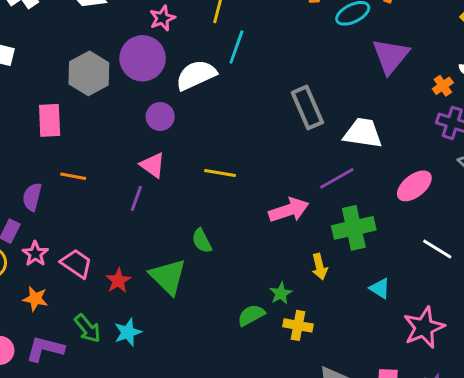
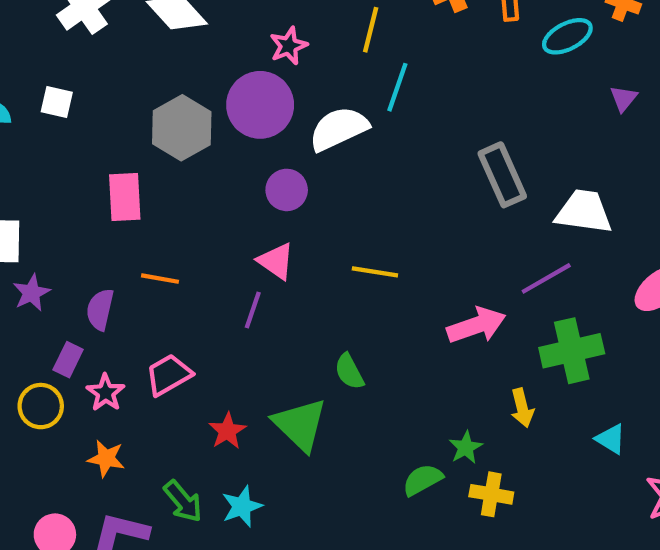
purple triangle: (391, 56) -> (623, 98), size x0.5
pink trapezoid: (76, 264) -> (169, 375), moved, turned -64

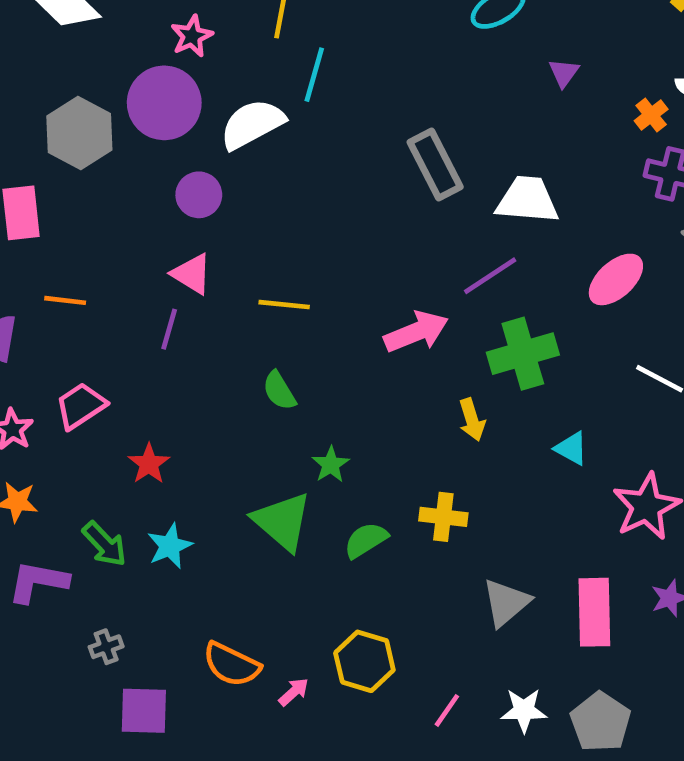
yellow line: (375, 272) -> (284, 305), moved
green triangle: (300, 425) -> (282, 521), moved
green star: (466, 447) -> (331, 465), moved
green semicircle: (423, 480) -> (366, 540), moved

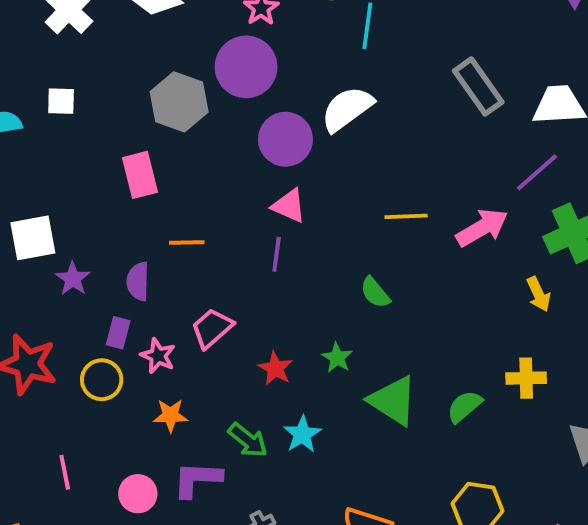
white semicircle: (252, 124) -> (347, 109), moved
purple circle: (199, 195) -> (285, 139), size x1.4
yellow line: (284, 305) -> (406, 216), moved
green star: (331, 465) -> (337, 358), moved

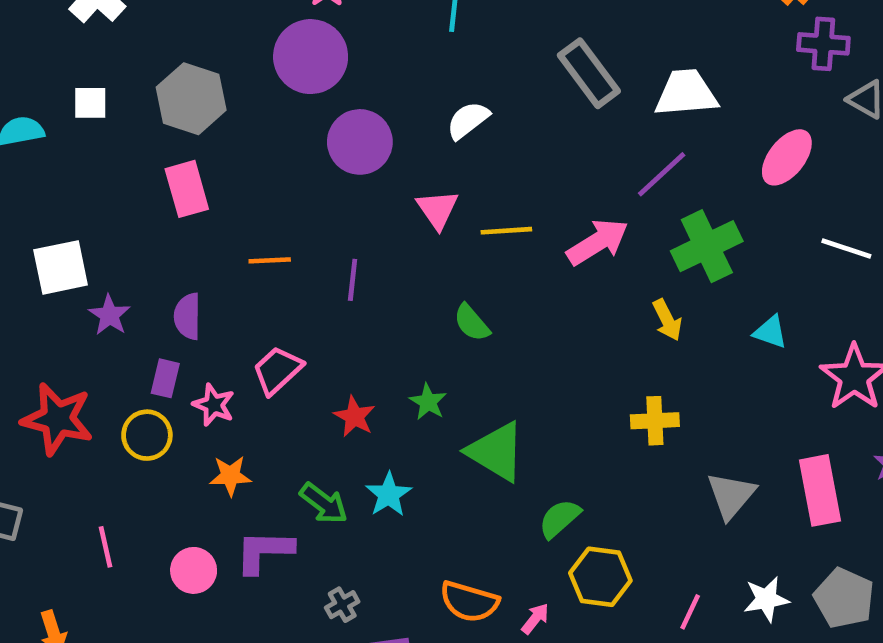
gray hexagon: (179, 102) -> (191, 99), moved
white semicircle: (347, 109) -> (468, 120), moved, size x0.7
pink triangle: (289, 206) -> (437, 209), moved, turned 33
orange line: (187, 243) -> (270, 260), moved
green semicircle: (464, 407) -> (559, 519), moved

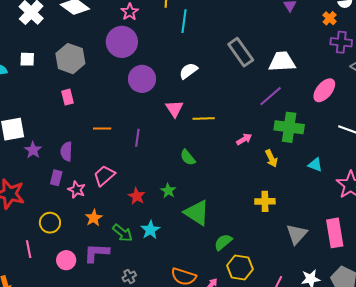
pink rectangle: (187, 189) -> (68, 97), size x0.7
pink arrow: (598, 242) -> (244, 139), moved, size x0.6
green cross: (707, 246) -> (289, 127), turned 32
yellow circle: (147, 435) -> (50, 223), moved
orange star: (230, 476) -> (94, 218), moved, turned -30

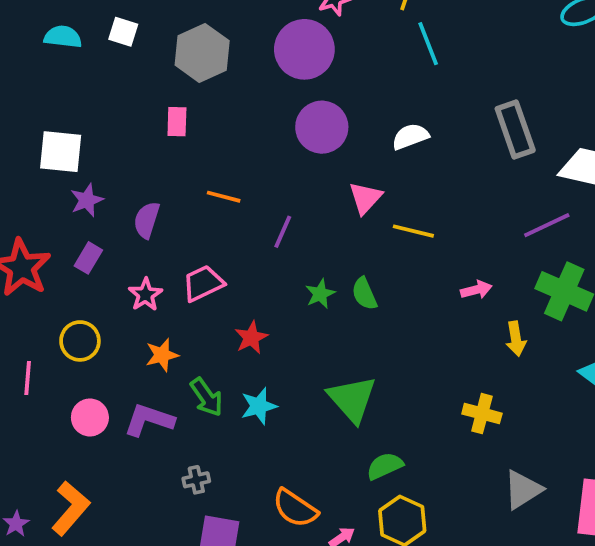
cyan line: (184, 21) -> (428, 44), turned -45
purple rectangle: (56, 178) -> (88, 258), moved
green star: (168, 191) -> (320, 294), moved

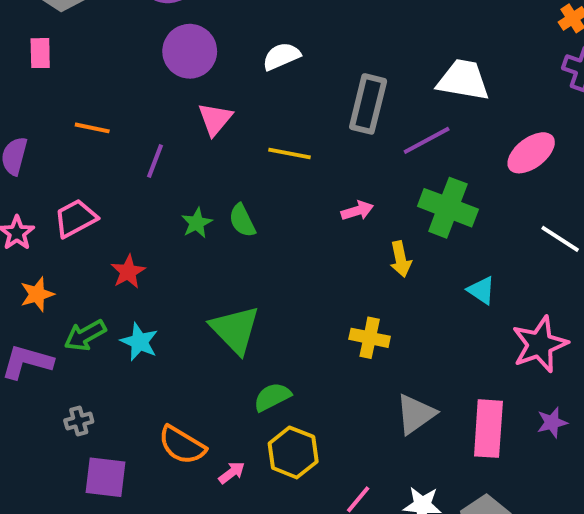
gray rectangle: (515, 129) -> (368, 104), moved, turned 36
pink triangle: (365, 198) -> (215, 119), moved
green arrow: (207, 397) -> (85, 335), turned 99
cyan star: (259, 406) -> (139, 342), turned -30

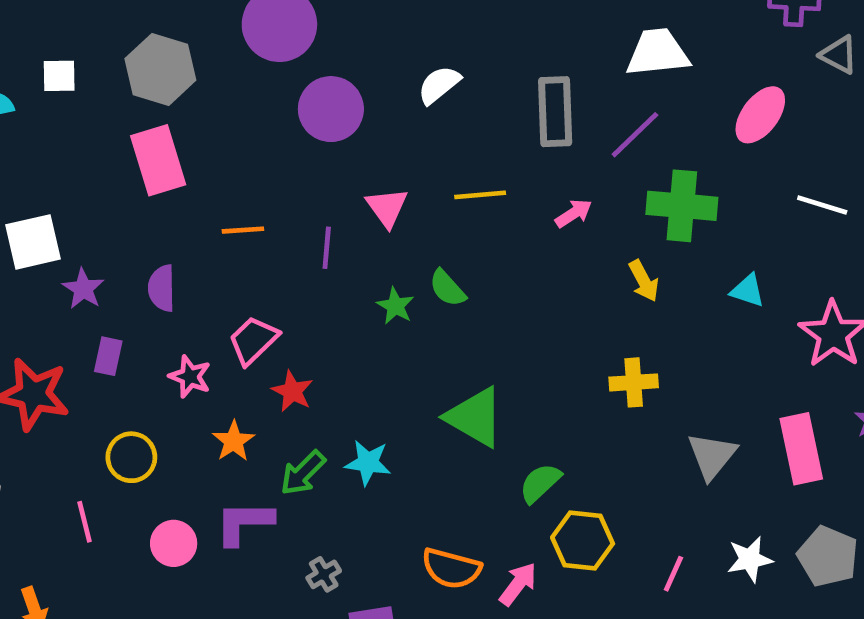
pink rectangle: (40, 53) -> (158, 160), size x1.8
pink triangle: (215, 119) -> (387, 207), moved
pink arrow: (357, 211) -> (574, 213), moved
red star: (128, 272) -> (292, 391), moved
pink arrow: (232, 473) -> (518, 584), size x1.4

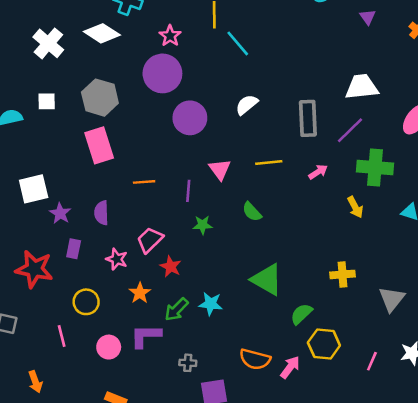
green star: (395, 306) -> (203, 225), moved, turned -30
yellow cross: (634, 382) -> (343, 274), moved
gray cross: (324, 574) -> (188, 363), turned 35

